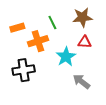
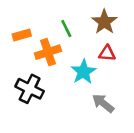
brown star: (82, 17) -> (104, 22), turned -30
black cross: (24, 70) -> (30, 89), turned 35

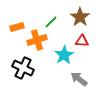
green line: (66, 28) -> (51, 22), turned 72

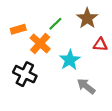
orange cross: (37, 40) -> (40, 43), turned -30
red triangle: (82, 41) -> (100, 45), moved

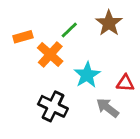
red triangle: (100, 45) -> (125, 83), moved
black cross: (25, 74) -> (53, 106), moved

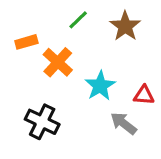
green line: (69, 30) -> (78, 20), moved
black cross: (53, 106) -> (42, 122), moved

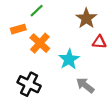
green line: (78, 20) -> (37, 11), moved
red triangle: (144, 95) -> (99, 42), moved

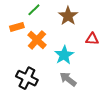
brown star: (86, 18) -> (68, 16), moved
gray arrow: (85, 85) -> (68, 79), moved

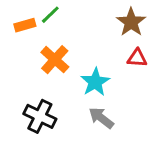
brown star: (68, 16) -> (131, 22), moved
orange rectangle: (17, 27) -> (25, 25), moved

